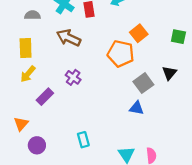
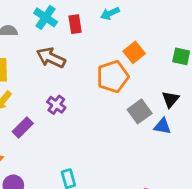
orange pentagon: (121, 54) -> (113, 77), turned -30
blue triangle: (137, 108) -> (162, 126), moved

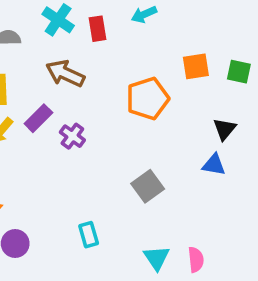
orange square: (134, 52) -> (196, 66), moved, turned 30
gray square: (140, 111) -> (148, 186), moved
purple rectangle: (23, 128) -> (38, 118), moved

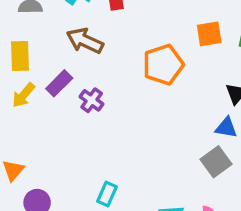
gray square: (148, 186) -> (216, 162), moved
cyan rectangle: (89, 235) -> (107, 194), turned 40

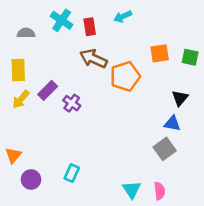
brown arrow: (85, 41) -> (93, 59), moved
cyan rectangle: (107, 194) -> (72, 173), moved

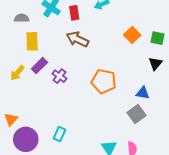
orange square: (160, 53) -> (132, 35), turned -35
yellow rectangle: (18, 70) -> (32, 41), moved
orange pentagon: (125, 76) -> (104, 81), moved, turned 30
black triangle: (180, 98) -> (155, 63), moved
purple circle: (31, 179) -> (26, 139), size x1.5

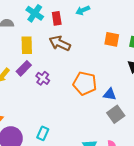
orange square: (132, 35) -> (112, 39), turned -35
yellow rectangle: (32, 41) -> (27, 45), moved
blue triangle: (143, 93) -> (110, 94), moved

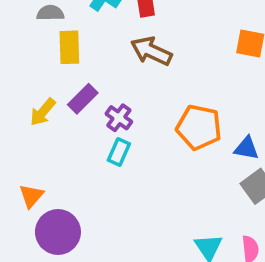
yellow rectangle: (27, 45) -> (69, 47), moved
cyan rectangle: (43, 133) -> (119, 152), moved

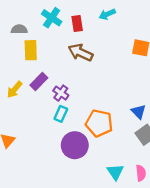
orange pentagon: (199, 127) -> (99, 123), moved
blue triangle: (246, 148) -> (138, 112), turned 35
purple circle: (58, 232) -> (75, 145), moved

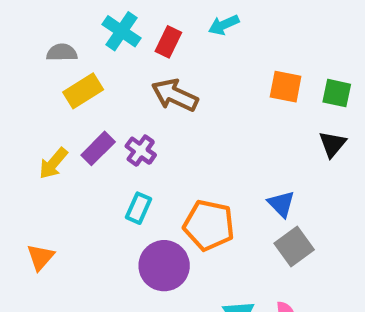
red rectangle: (77, 24) -> (168, 42), turned 35
yellow rectangle: (31, 50) -> (83, 91), turned 60
purple cross: (61, 93) -> (141, 151), moved

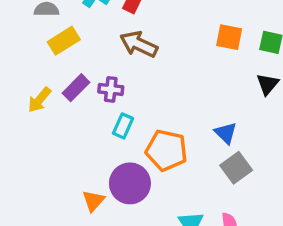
purple cross: (141, 151) -> (111, 89), turned -30
cyan rectangle: (139, 208) -> (123, 126), moved
orange triangle: (40, 257) -> (93, 201), moved

